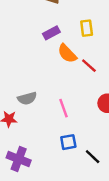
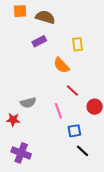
purple rectangle: (51, 33) -> (39, 41), moved
red line: (89, 66) -> (72, 91), moved
blue square: (68, 142) -> (74, 131), moved

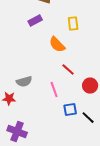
black line: (82, 151) -> (88, 118), moved

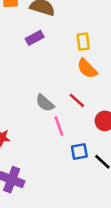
orange semicircle: (57, 45) -> (87, 69), moved
gray semicircle: (24, 82) -> (45, 103), moved, turned 56

